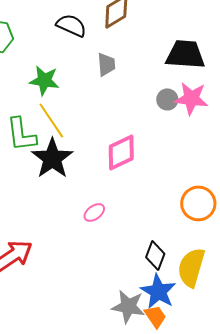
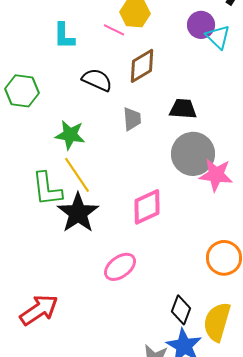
black trapezoid: (185, 54) -> (183, 109), moved, size x0.7
pink star: (191, 98) -> (216, 175), moved
gray circle: (167, 99) -> (193, 154), size x2.0
pink ellipse: (94, 212) -> (120, 267), size x1.5

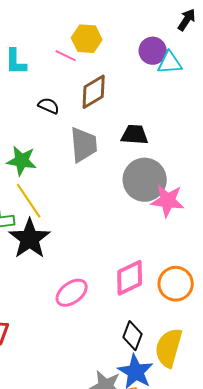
cyan triangle: (218, 37) -> (170, 63), turned -48
black semicircle: (97, 80) -> (49, 106), size x0.7
gray trapezoid: (132, 119) -> (84, 145), size x1.5
pink diamond: (147, 207) -> (130, 278), moved

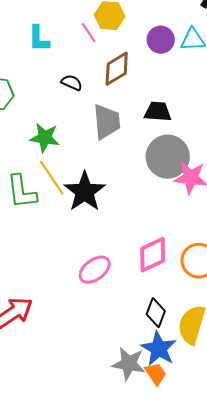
purple circle: (153, 51) -> (161, 40), moved
pink line: (66, 56) -> (89, 33), turned 30
black star: (30, 239) -> (85, 192), moved

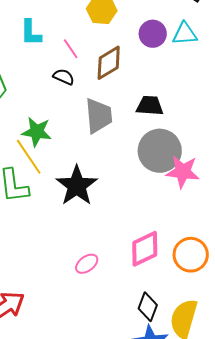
pink line: (89, 33) -> (71, 49), moved
yellow line: (52, 178) -> (29, 157), moved
pink ellipse: (95, 270) -> (87, 264), size x0.7

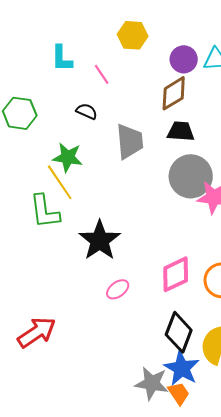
brown diamond: (109, 63) -> (174, 93), moved
black semicircle: (64, 77) -> (87, 111), moved
black star: (77, 186) -> (100, 240), moved
black diamond: (148, 307) -> (179, 332), size x1.4

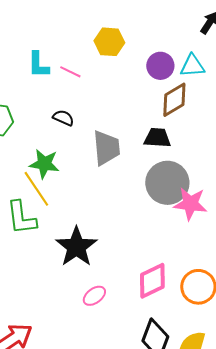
pink line: (102, 74) -> (70, 72), moved, turned -30
brown diamond: (174, 93) -> (174, 100), moved

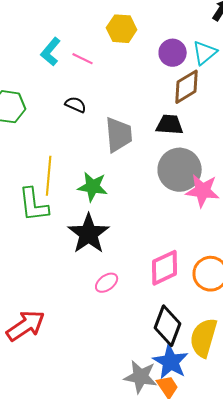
cyan L-shape: (38, 65) -> (51, 52), turned 40
cyan triangle: (192, 66) -> (205, 53), turned -36
green star: (44, 164) -> (93, 187), moved
yellow line: (36, 189) -> (49, 176), turned 39

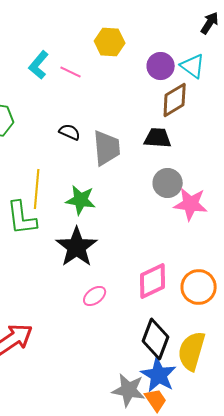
cyan triangle: (205, 53) -> (193, 66), turned -44
black semicircle: (76, 105) -> (70, 132), moved
gray circle: (180, 170) -> (168, 183), size x0.7

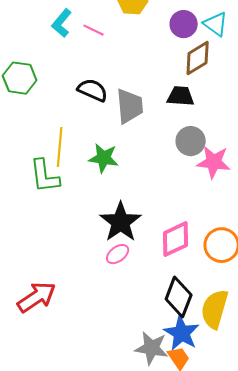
black semicircle: (70, 132) -> (93, 90), size x1.4
black star: (77, 247) -> (121, 222), moved

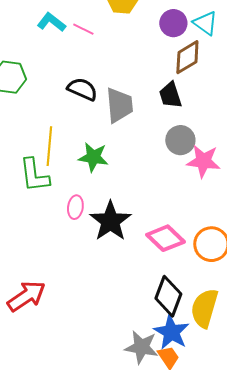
cyan L-shape: (62, 23) -> (51, 22), turned 88
black trapezoid: (181, 96) -> (170, 95), turned -112
pink diamond: (176, 239) -> (165, 238), turned 69
pink ellipse: (118, 254) -> (75, 207), moved, turned -45

